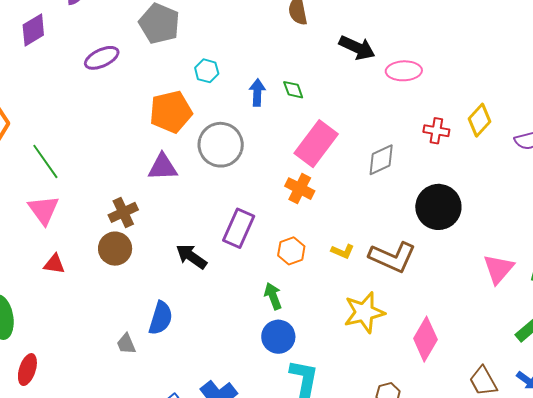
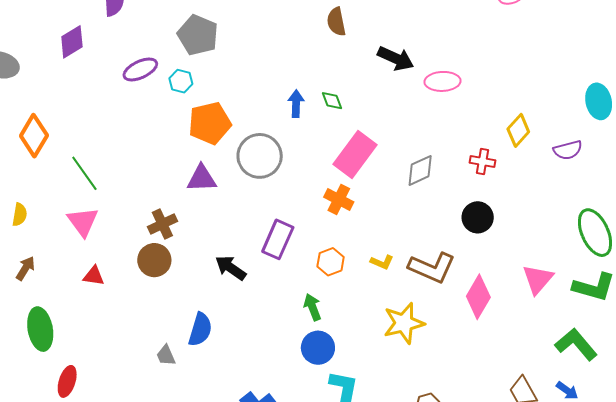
cyan hexagon: (207, 71) -> (181, 81), moved
red cross: (436, 131) -> (483, 162), moved
black circle: (438, 207) -> (478, 217), size x0.7
pink diamond: (425, 339) -> (478, 297), moved

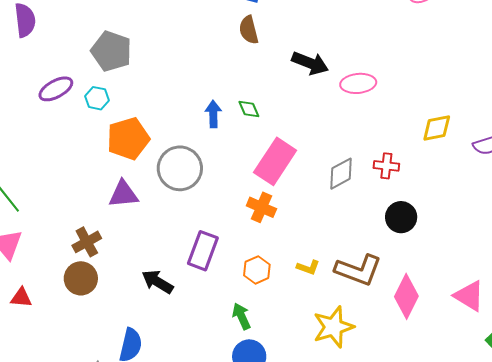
yellow diamond: (518, 130) -> (437, 128), turned 40
red cross: (483, 162) -> (386, 166), moved
pink triangle: (538, 279) -> (469, 296), moved, turned -36

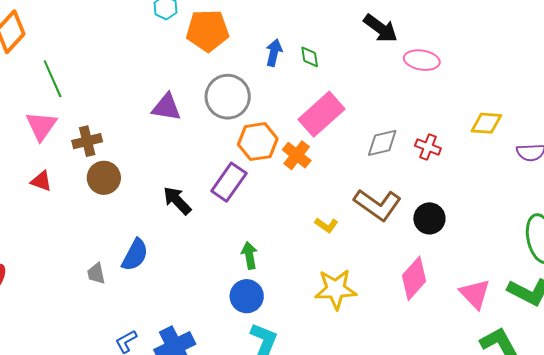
orange pentagon: (128, 139) -> (208, 31), moved
black circle: (401, 217) -> (429, 218), moved
brown cross: (87, 242) -> (87, 141), moved
orange hexagon: (257, 270) -> (258, 142), moved, size x1.4
brown L-shape: (358, 270) -> (378, 205), moved

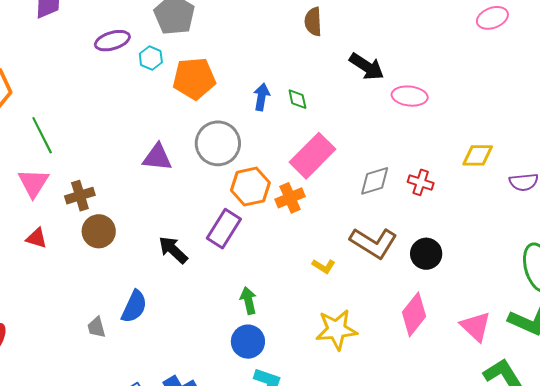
orange cross: (297, 155) -> (290, 198), turned 32

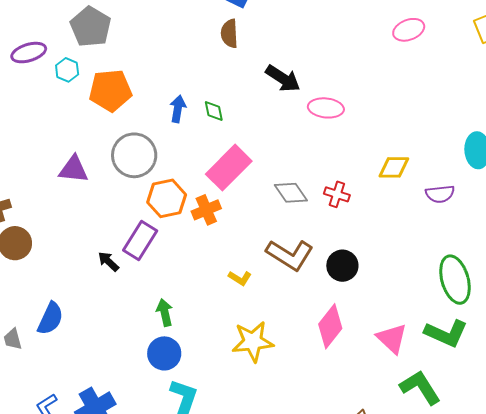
gray diamond: (375, 181) -> (291, 193), turned 72
black arrow: (173, 250) -> (108, 261), moved, size x0.7

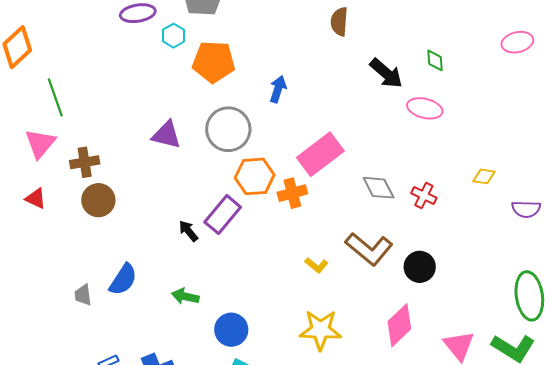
green diamond: (214, 111) -> (435, 60), moved
yellow diamond: (394, 167) -> (484, 176), size x0.7
green arrow: (165, 312) -> (185, 296), moved, turned -72

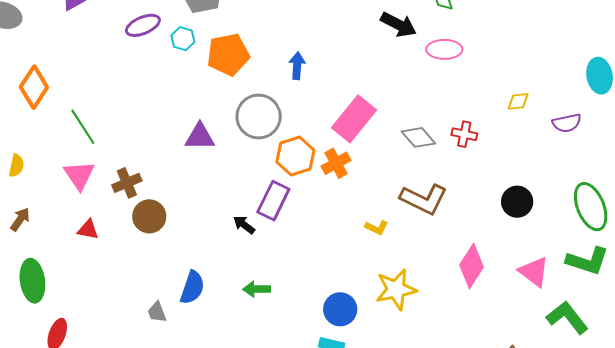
black circle: (420, 267) -> (517, 202), moved
blue circle: (231, 330) -> (340, 309), moved

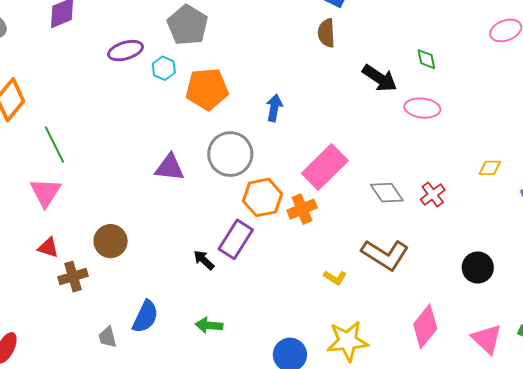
red cross: (464, 134) -> (433, 195), turned 35
brown cross: (127, 183) -> (73, 277), moved

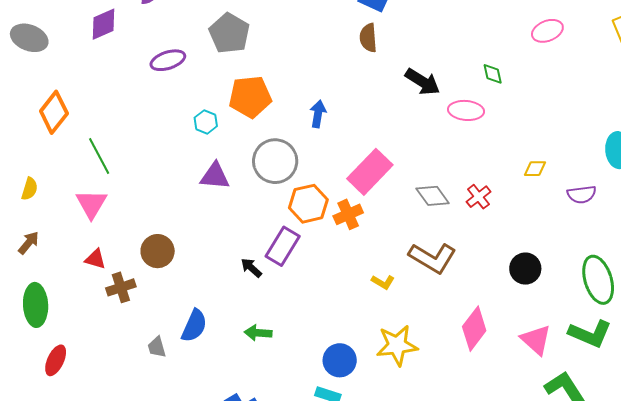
green diamond: (426, 59) -> (493, 74), moved
cyan hexagon: (164, 68) -> (206, 122), moved

